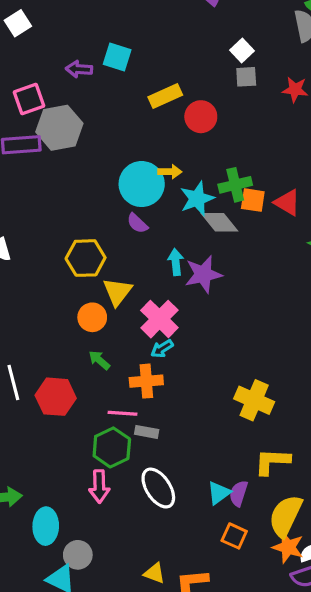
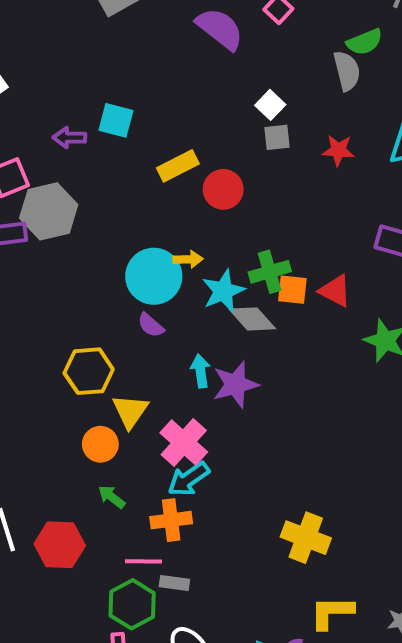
cyan arrow: (162, 349) -> (189, 479), size x1.5

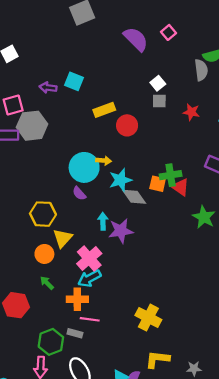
green cross: (270, 272) -> (171, 175), moved
pink line: (143, 561) -> (90, 319), moved

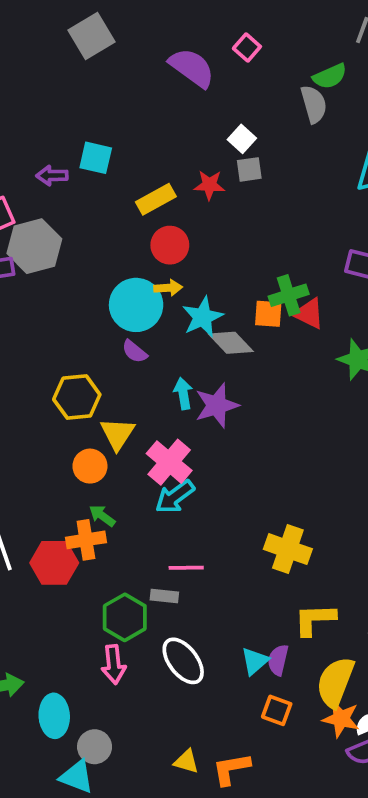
red star: (191, 112) -> (209, 185), moved
red circle: (127, 125) -> (170, 245), moved
orange cross: (77, 299) -> (86, 540), moved

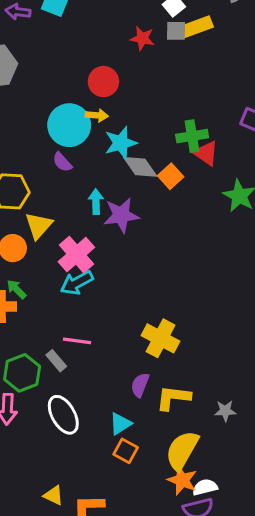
yellow rectangle: (156, 199) -> (197, 27), moved
orange square: (268, 314) -> (171, 176), moved, turned 35
gray rectangle: (164, 596) -> (56, 361), turned 35
purple semicircle: (278, 660) -> (140, 385), moved
orange square: (277, 710) -> (126, 451), moved

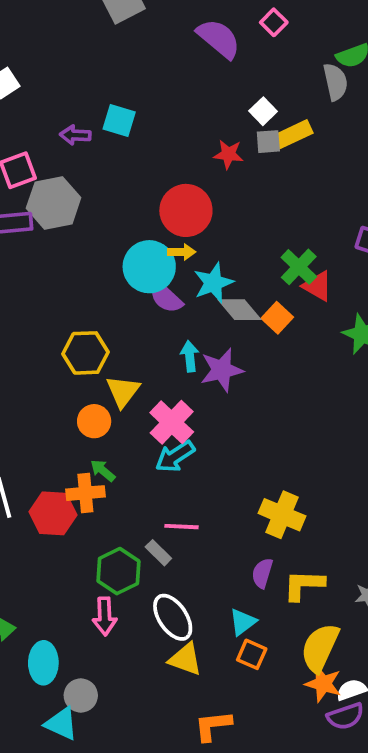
red circle: (103, 82) -> (186, 210), size x1.4
green cross: (192, 136) -> (299, 267), turned -32
purple semicircle: (62, 162) -> (166, 297), moved, size x1.4
yellow triangle: (54, 495) -> (185, 659), moved, size x1.4

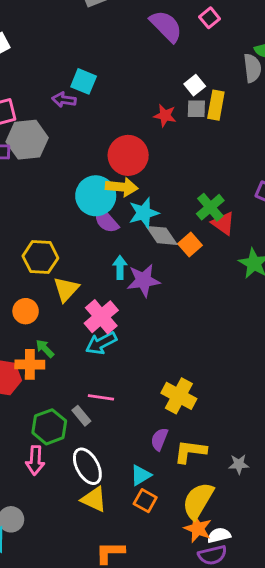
yellow rectangle: (293, 134) -> (216, 105), turned -60
purple arrow: (75, 135) -> (64, 100), moved
yellow arrow: (182, 252) -> (122, 187), size x1.5
orange circle: (94, 421) -> (26, 311), moved

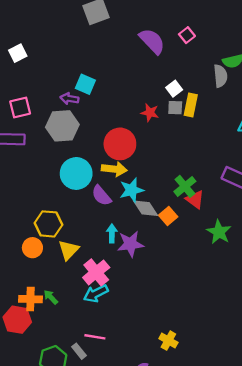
gray hexagon: (27, 140) -> (62, 126), moved
cyan circle: (96, 196) -> (76, 173), moved
orange circle: (26, 311) -> (32, 248), moved
orange cross: (30, 364) -> (30, 299), moved
yellow cross: (179, 396) -> (168, 341), moved, size x0.7

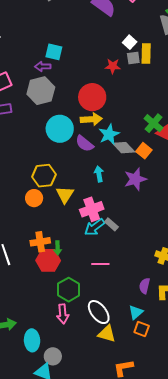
purple star: (130, 244) -> (135, 179), moved
pink cross: (96, 272) -> (92, 209), turned 30
green arrow: (51, 297) -> (58, 248), moved, turned -128
red hexagon: (17, 320) -> (48, 260), moved
gray rectangle: (79, 351) -> (111, 224), moved

